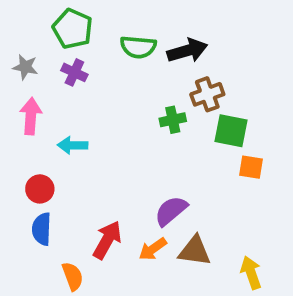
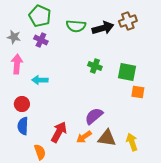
brown cross: (207, 94) -> (128, 21), moved
green cross: (173, 120) -> (95, 66), turned 32
yellow arrow: (251, 273) -> (132, 142), moved

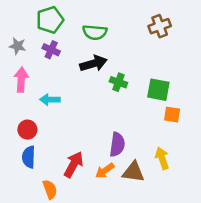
green pentagon: (40, 16) -> (50, 20), turned 30
black arrow: (103, 28) -> (94, 63), moved
purple semicircle: (94, 116) -> (117, 145), turned 138
yellow arrow: (132, 142) -> (162, 158), moved

